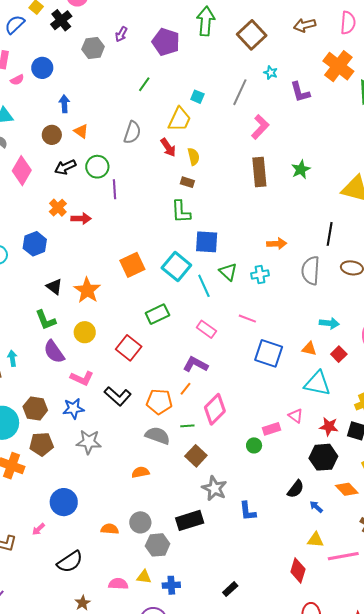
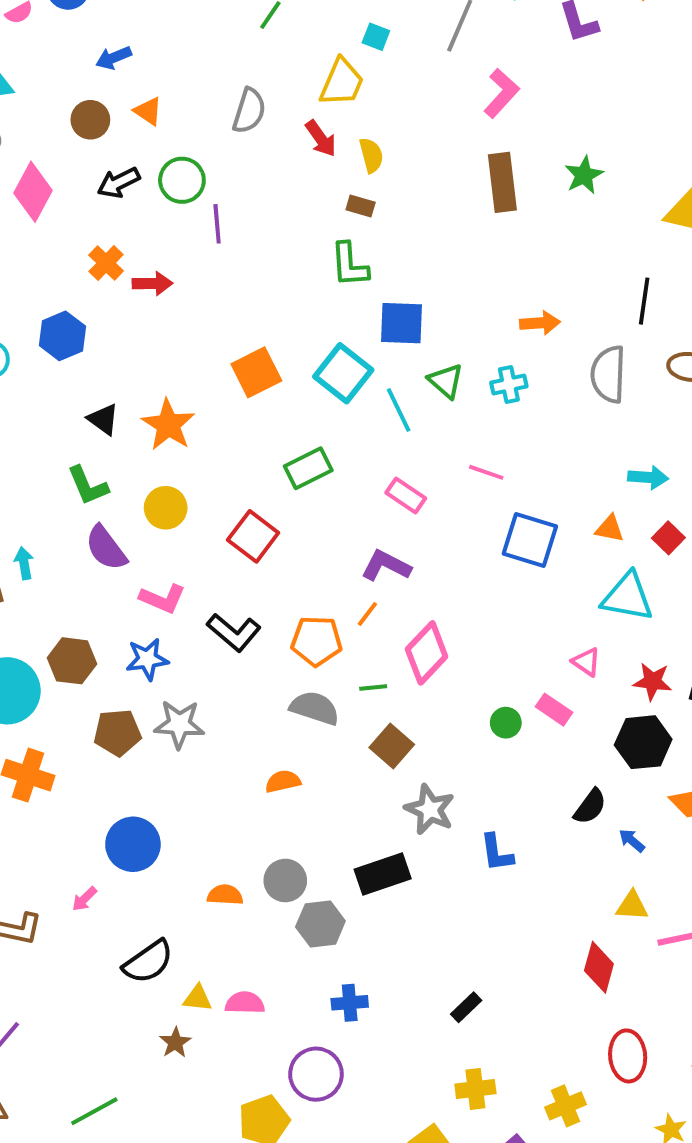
blue arrow: (64, 104) -> (114, 58), turned -108
pink rectangle: (271, 429) -> (554, 710), moved, turned 54
brown pentagon: (41, 444) -> (117, 733), moved
yellow triangle: (144, 577) -> (198, 998), moved

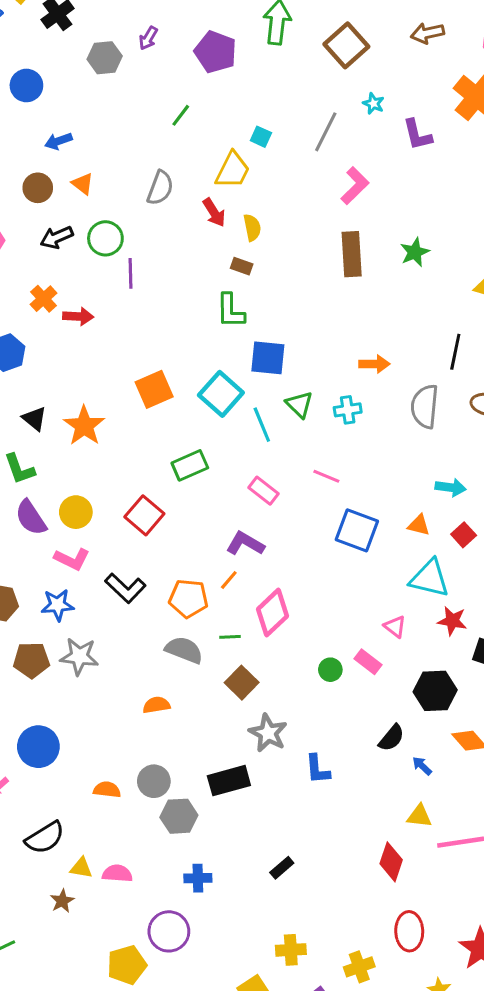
yellow circle: (166, 508) -> (76, 512), moved
red star: (653, 681) -> (452, 621), moved
black rectangle: (466, 1007) -> (282, 868), moved

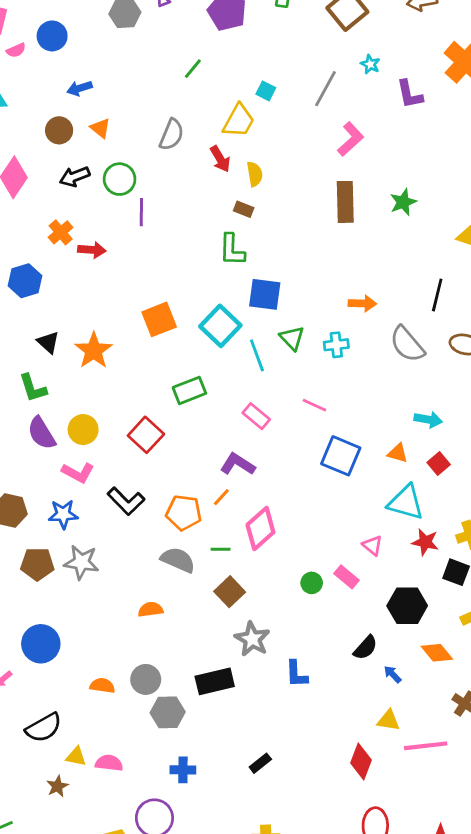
gray semicircle: (425, 406) -> (407, 344), turned -48

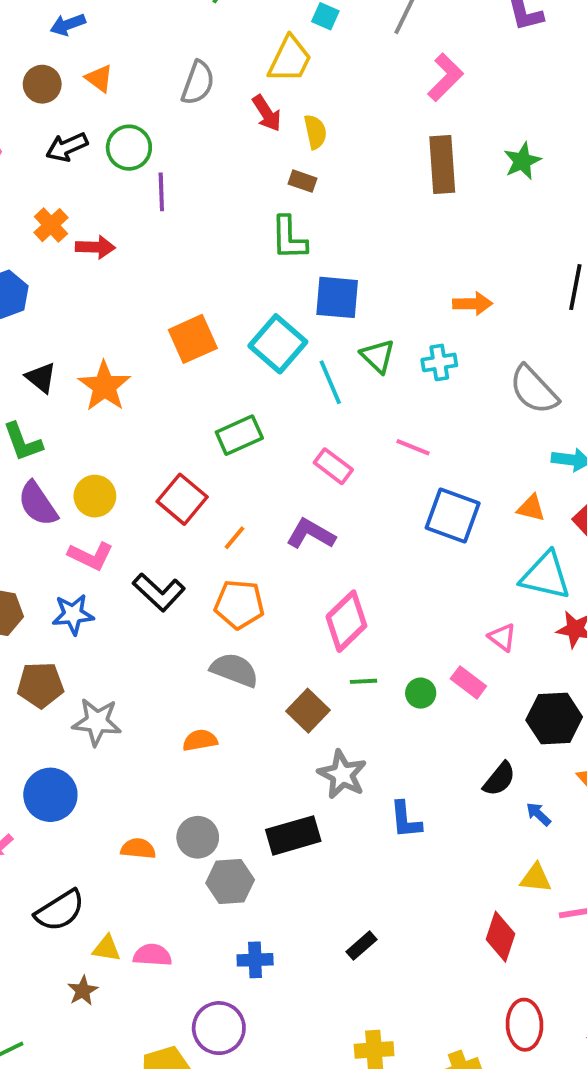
gray semicircle: (407, 344) -> (534, 390), moved
orange line: (221, 497) -> (235, 538), moved
green line: (221, 549) -> (364, 681), moved
gray star: (81, 562) -> (97, 722), moved

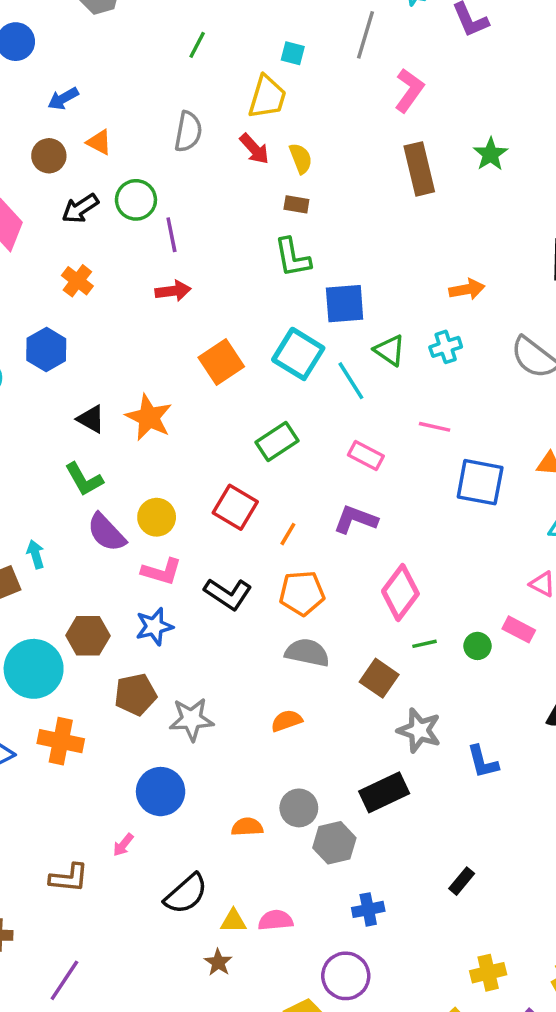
red arrow: (95, 247) -> (173, 291), moved

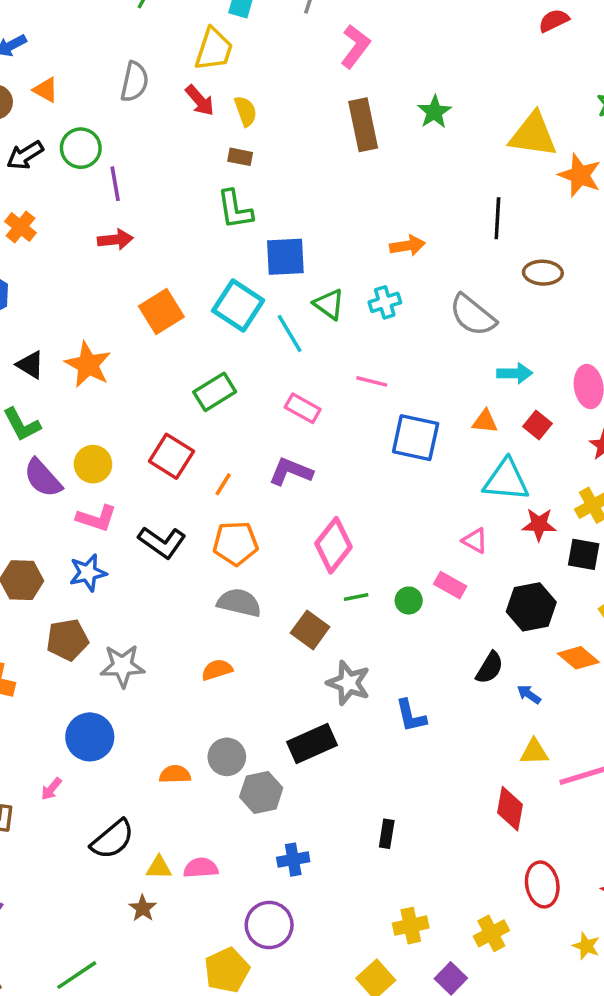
black rectangle: (462, 881) -> (387, 834), turned -32

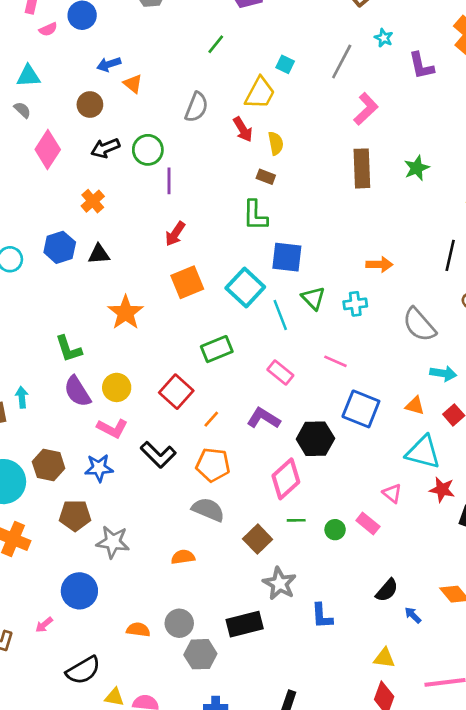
orange triangle: (46, 90) -> (133, 84), moved
red arrow: (115, 240) -> (175, 234), moved, turned 120
black triangle: (30, 365) -> (99, 254), moved, turned -45
black hexagon: (531, 607) -> (315, 439), moved
yellow triangle: (534, 752) -> (384, 658), moved

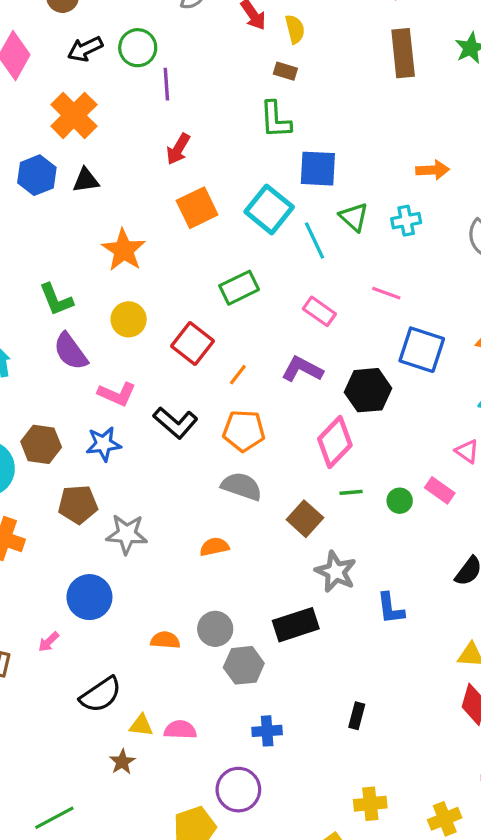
orange cross: (93, 201) -> (74, 115), size x1.6
yellow circle: (117, 387) -> (129, 319), moved

